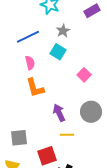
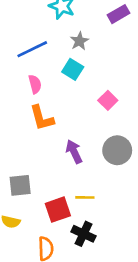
yellow line: (67, 135) -> (85, 197), moved

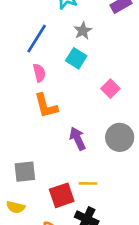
blue line: (32, 49) -> (37, 39), turned -32

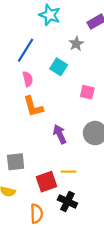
gray star: (83, 31) -> (76, 44), moved
pink square: (110, 89) -> (87, 92), turned -32

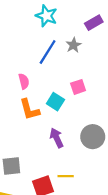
blue line: (25, 50) -> (48, 52), moved
cyan square: (59, 67) -> (55, 102), moved
pink square: (87, 92) -> (78, 87), moved, turned -32

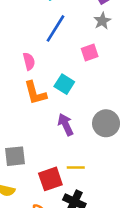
gray star: (74, 45) -> (102, 21), moved
pink square: (78, 87) -> (90, 52), moved

